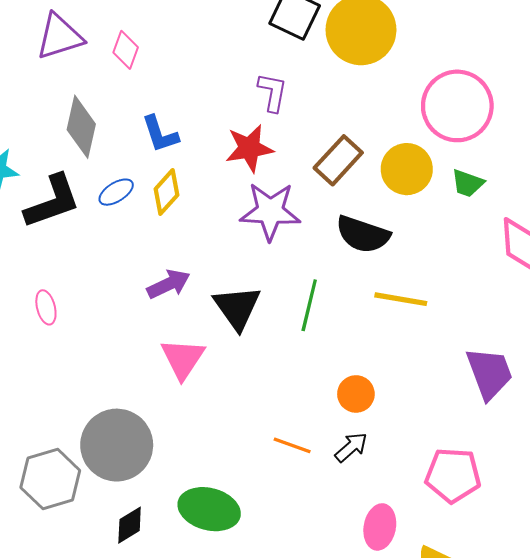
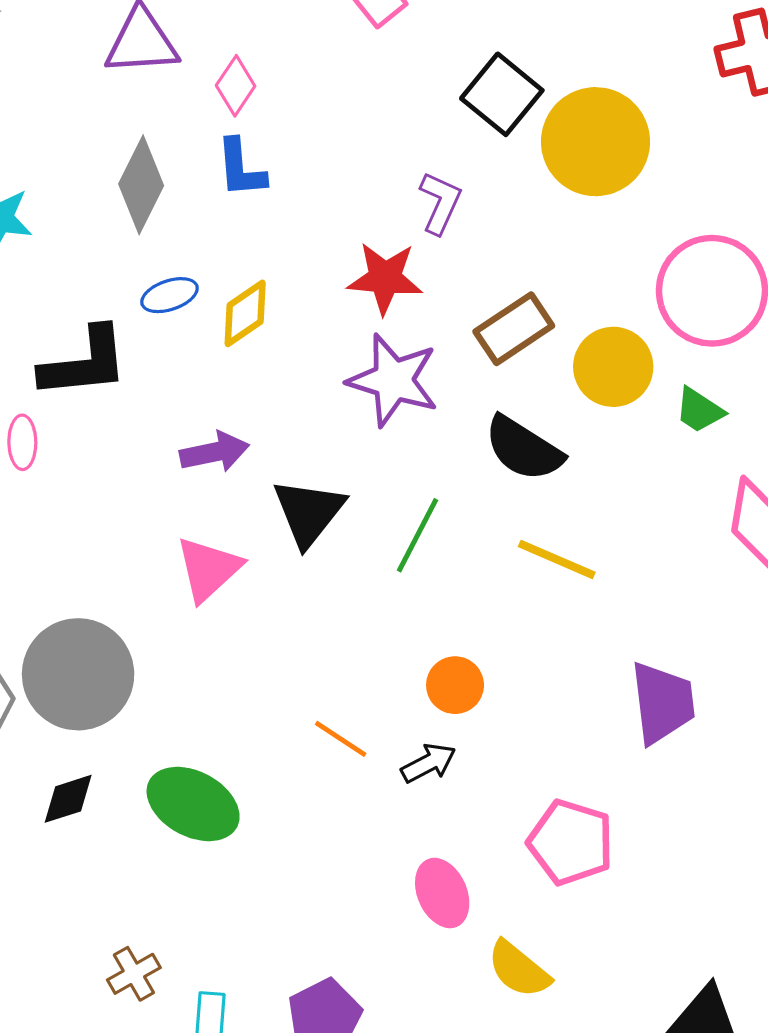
blue L-shape: (160, 134) -> (241, 168), moved
black L-shape: (52, 201) -> (84, 363), moved
pink ellipse: (380, 527) -> (442, 893), turned -48

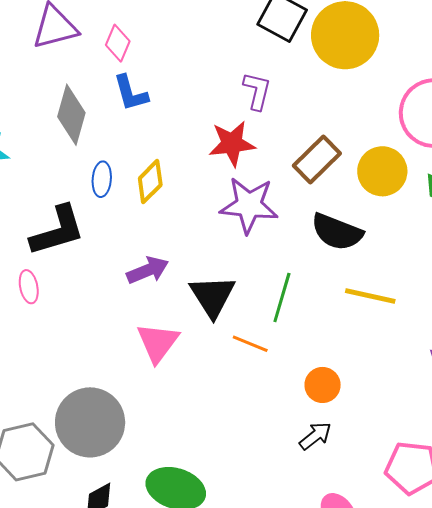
blue ellipse: (170, 295) -> (102, 179), turned -56
orange line: (341, 739) -> (250, 344), moved

